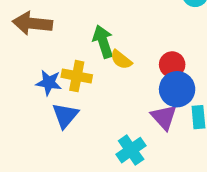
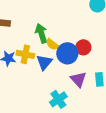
blue circle: (177, 89) -> (67, 53), moved
blue triangle: (65, 116) -> (44, 62), moved

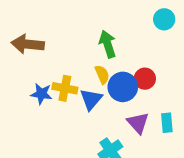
green arrow: (41, 33) -> (108, 44), moved
yellow semicircle: (52, 44) -> (102, 74), turned -152

